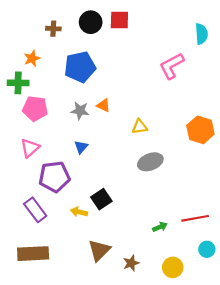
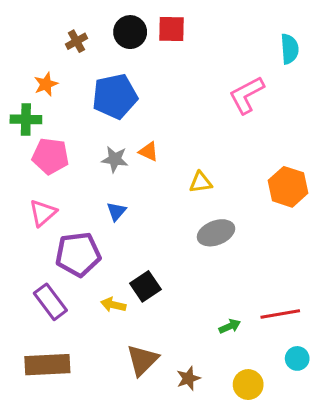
brown cross: (53, 29) -> (76, 41), turned -32

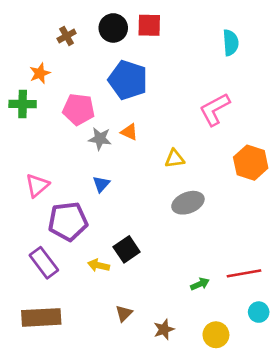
cyan semicircle: (290, 49) -> (231, 43), moved
pink L-shape: (247, 95) -> (215, 109), moved
blue pentagon: (115, 96) -> (128, 80), moved, turned 30
pink pentagon: (50, 156) -> (79, 109), moved
brown triangle: (142, 360) -> (124, 313), size x0.6

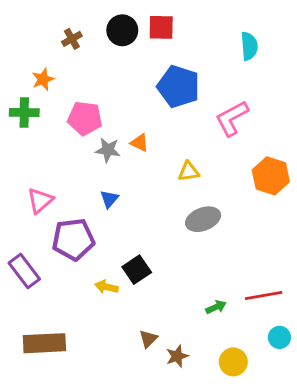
blue pentagon: (128, 80) -> (179, 87), moved
purple rectangle: (44, 263) -> (24, 271), moved
brown triangle: (124, 313) -> (148, 339), moved

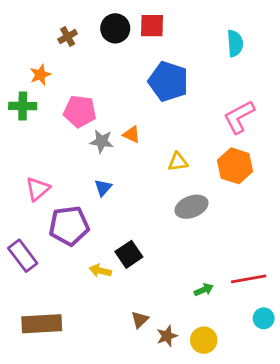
pink L-shape: (232, 118) -> (239, 117), moved
orange hexagon: (271, 176) -> (235, 166), moved
yellow circle: (233, 362) -> (204, 340), moved

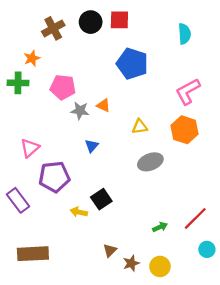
brown cross: (68, 37) -> (53, 28), size x1.5
blue triangle: (103, 188) -> (92, 146), moved
red line: (249, 279) -> (195, 218), turned -35

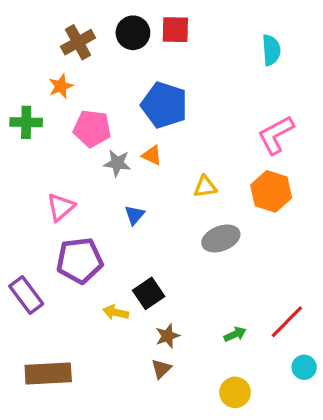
orange star: (32, 58) -> (61, 86), moved
blue pentagon: (132, 64) -> (164, 105), moved
pink triangle: (30, 148) -> (61, 207), moved
brown star: (131, 263) -> (167, 336), moved

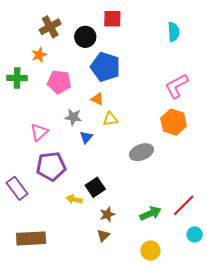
black circle: (133, 33) -> (85, 37), moved
gray star: (117, 163) -> (73, 117), moved
yellow triangle: (205, 187) -> (110, 119), moved
green arrow: (235, 334) -> (150, 213), size x1.5

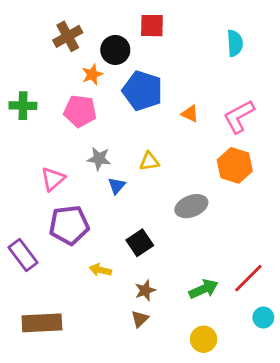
orange star: (39, 55) -> (92, 74), moved
orange triangle: (97, 99) -> (190, 114), moved
black square: (95, 187) -> (140, 243), moved

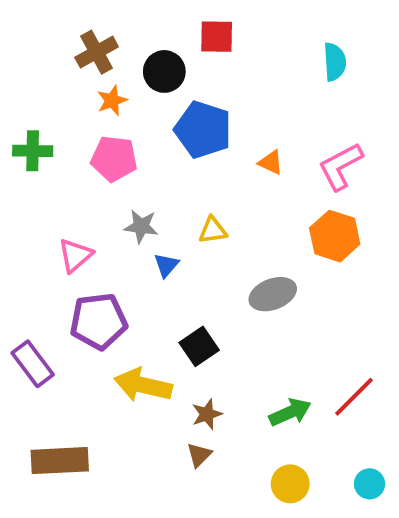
orange star: (92, 74) -> (112, 101), moved
yellow arrow: (100, 270) -> (143, 385), size x1.8
cyan circle: (263, 318) -> (370, 484), moved

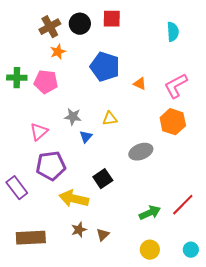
black circle: (164, 71) -> (80, 24), moved
pink pentagon: (114, 159) -> (46, 82), moved
brown star: (207, 414) -> (79, 230), moved

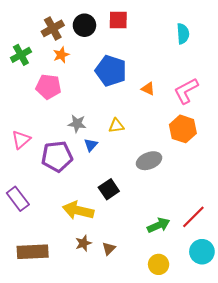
green cross: (17, 78) -> (21, 55), moved, turned -30
pink triangle: (39, 132) -> (21, 140), moved
purple pentagon: (51, 166) -> (57, 156), moved
cyan circle: (191, 250) -> (202, 252), moved, size x1.5

